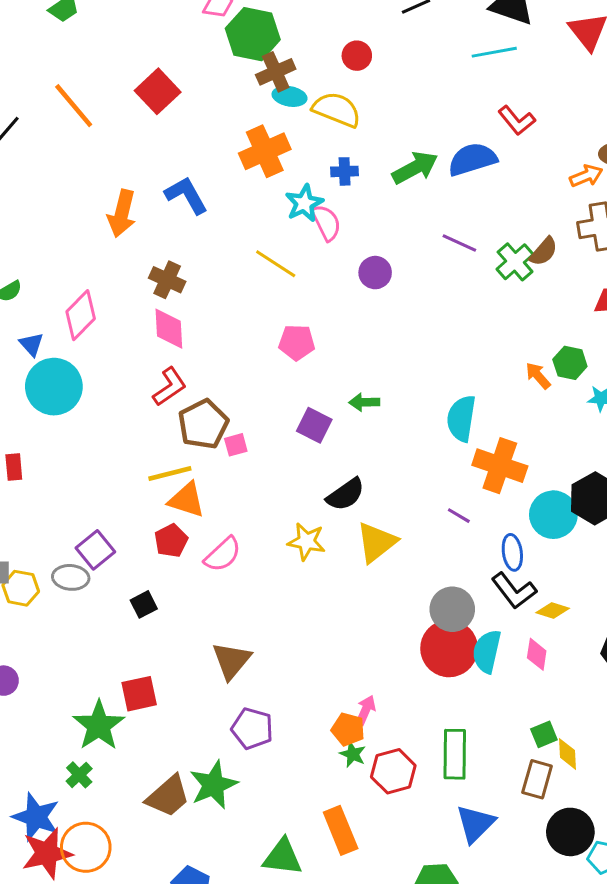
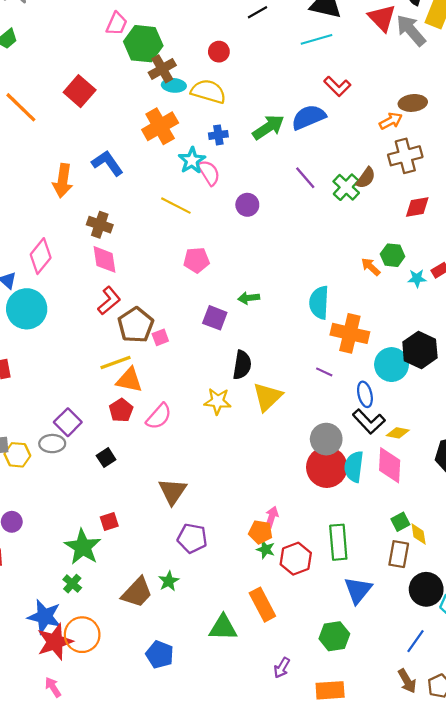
purple line: (459, 243) -> (305, 178), turned 30
black semicircle: (346, 494) -> (242, 365), turned -40
pink diamond: (537, 654) -> (390, 465), size x1.6
red square: (139, 694) -> (109, 522), size x0.7
green star: (214, 785) -> (169, 581), size x0.6

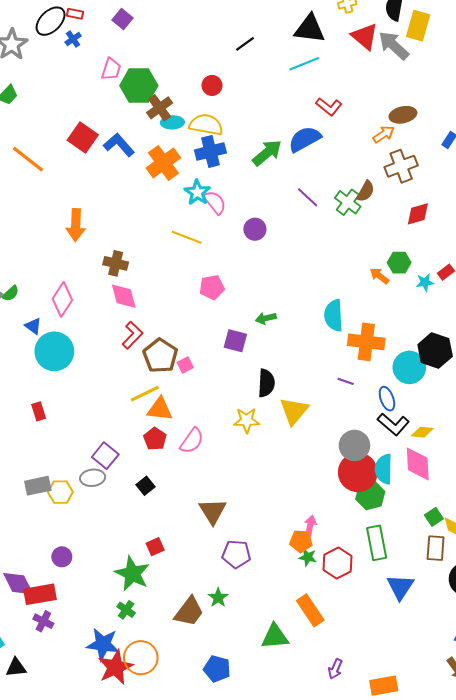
blue cross: (218, 135) -> (210, 151), moved, size x1.6
blue L-shape: (107, 163) -> (119, 145), moved
green hexagon: (334, 636) -> (370, 495), moved

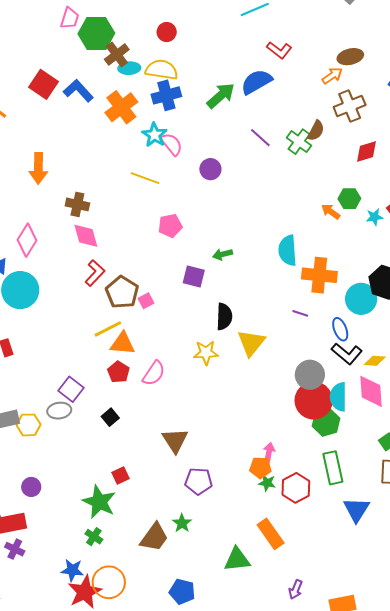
blue star: (103, 644) -> (72, 570), size x0.7

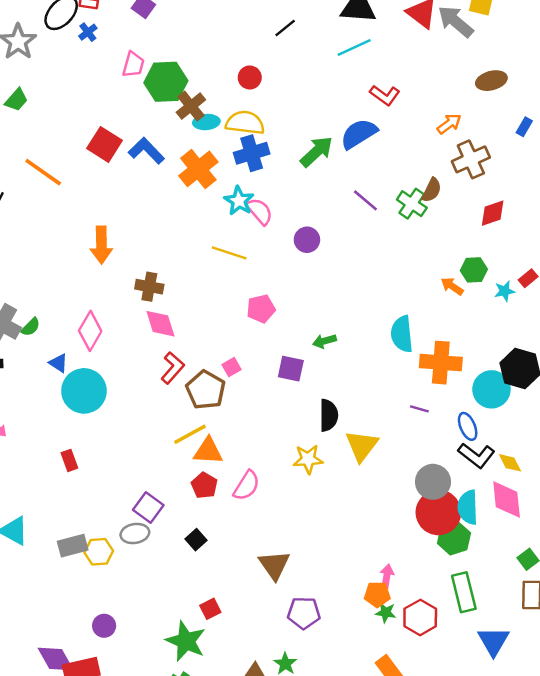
brown ellipse: (350, 57) -> (491, 81), moved
pink square: (146, 301) -> (231, 367), moved
yellow diamond: (375, 361) -> (510, 463), turned 60

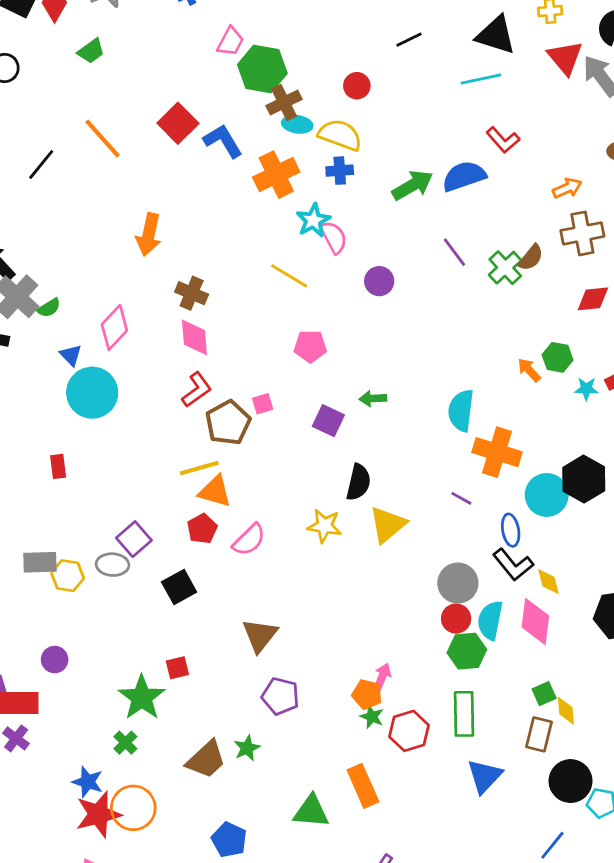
blue cross: (252, 153) -> (340, 171), size x0.7
red circle: (438, 512) -> (456, 619), size x0.6
black square: (196, 540) -> (179, 587), size x1.4

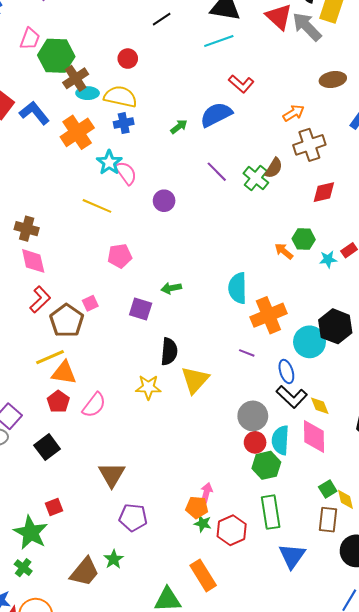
green arrow: (412, 185) -> (179, 127), size x0.6
orange cross: (497, 452) -> (268, 315), turned -32

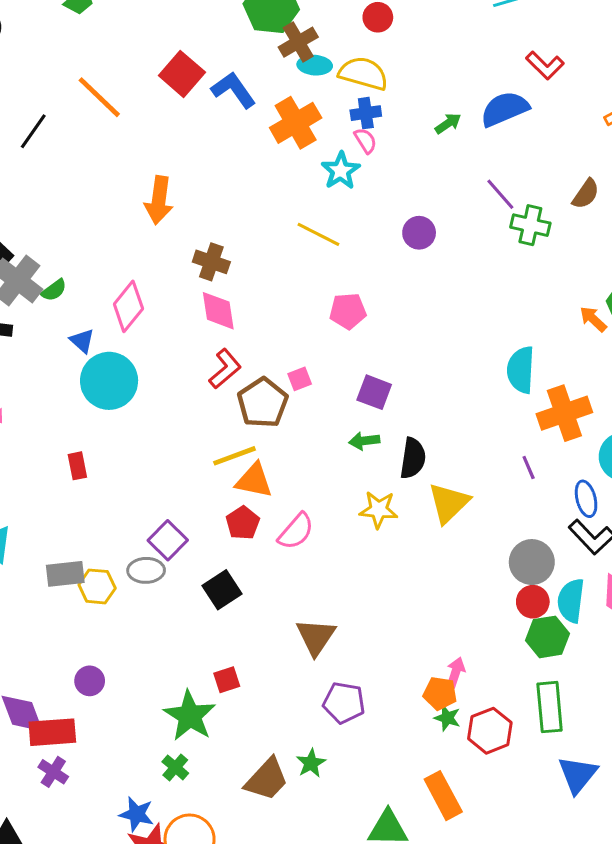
pink semicircle: (126, 173) -> (365, 141), moved, size x0.7
green cross: (256, 178) -> (530, 225), moved, turned -30
green arrow: (171, 288) -> (364, 441), moved
purple line: (247, 353) -> (529, 467), turned 42

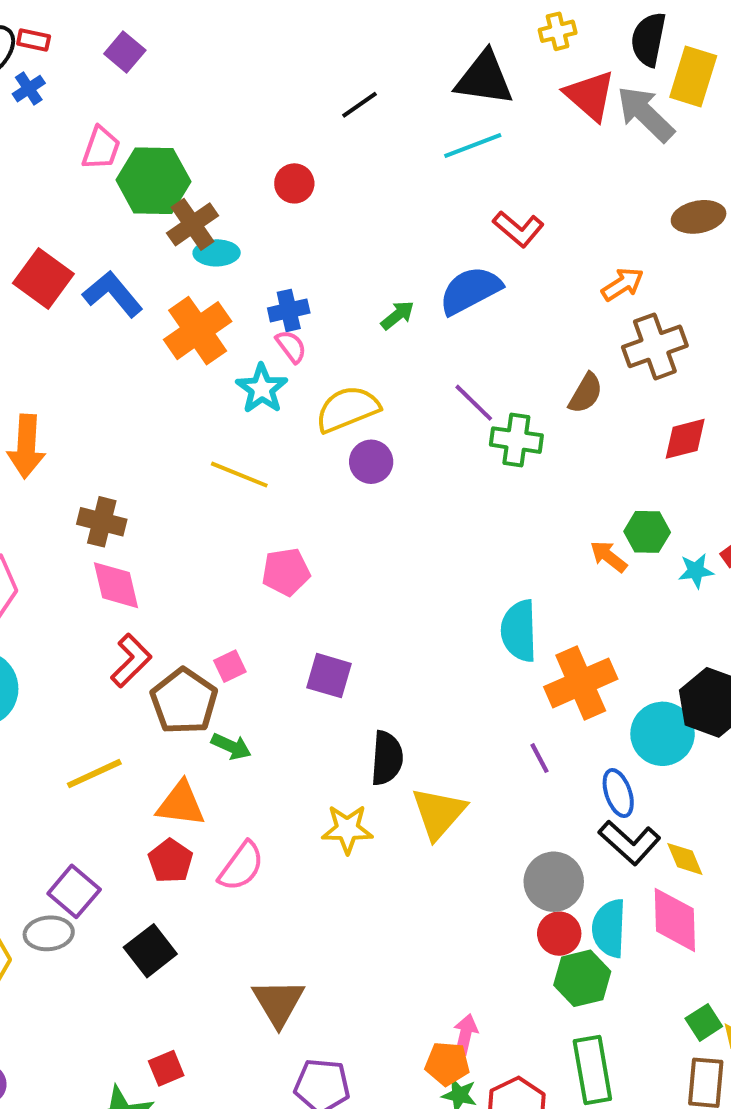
yellow semicircle: (363, 73) -> (347, 409), moved, turned -33
green arrow: (364, 441) -> (231, 746), moved, turned -144
yellow line: (235, 456) -> (94, 774), moved

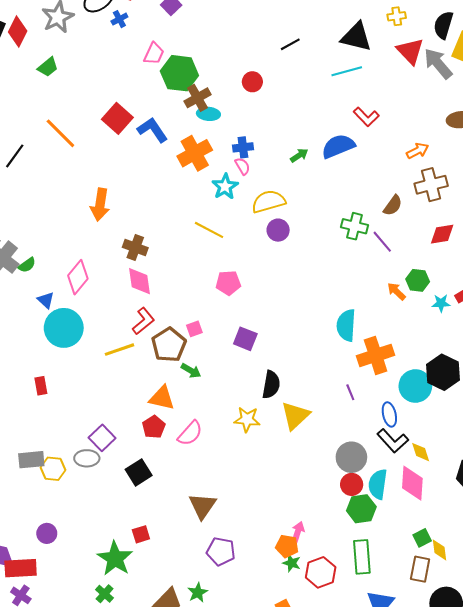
purple line: (474, 403) -> (382, 242), moved
yellow line: (94, 774) -> (120, 350), moved

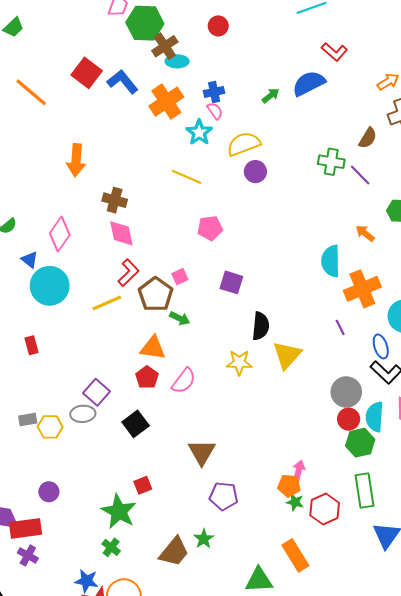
orange arrow: (396, 291) -> (365, 233), moved
gray rectangle: (31, 460) -> (28, 420), size x0.7

